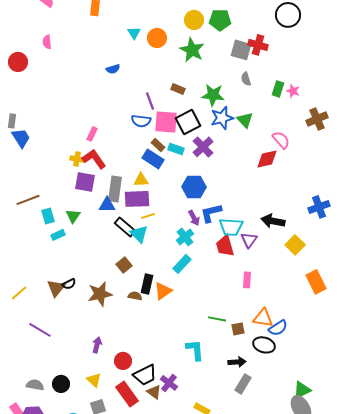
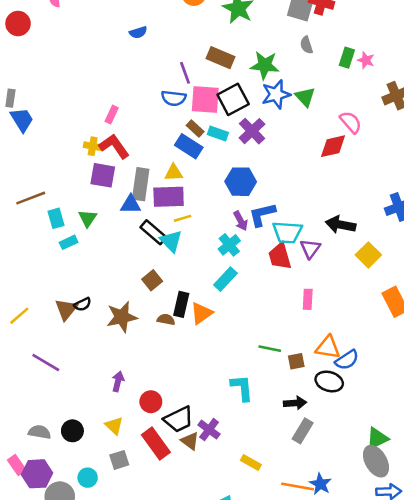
brown rectangle: (178, 89) -> (220, 58), size x1.5

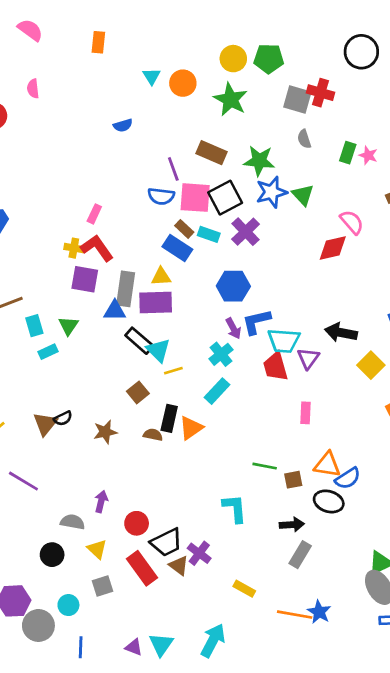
yellow line: (182, 218) -> (173, 371), moved
brown star: (122, 317) -> (105, 432), size x0.7
gray semicircle: (40, 432) -> (72, 522), moved

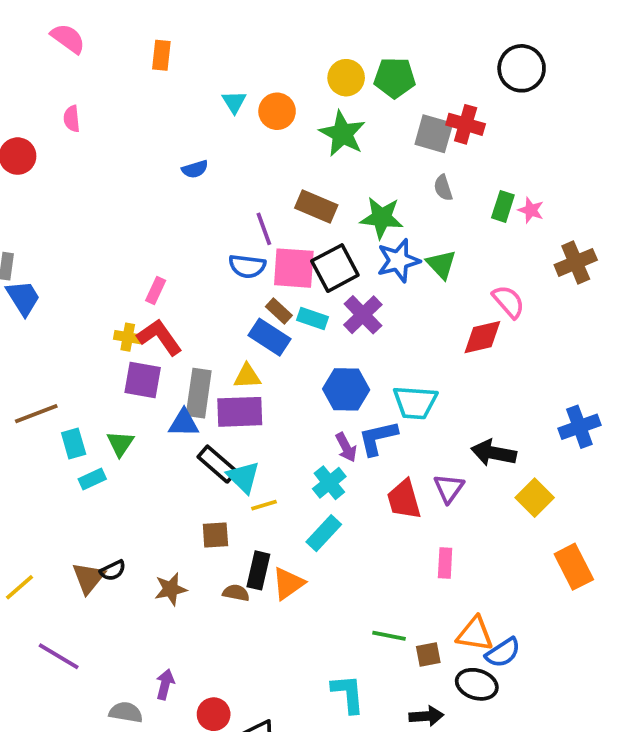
cyan trapezoid: (284, 341) -> (415, 402), moved
brown square: (138, 392) -> (215, 535), turned 35

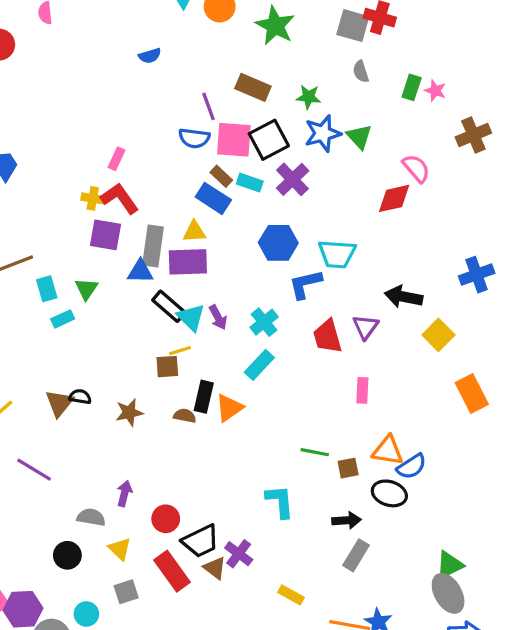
green star: (382, 218) -> (308, 97), size x0.7
purple arrow: (346, 447) -> (218, 317), moved
yellow line: (264, 505) -> (180, 351), moved
black semicircle: (113, 570) -> (80, 397), turned -145

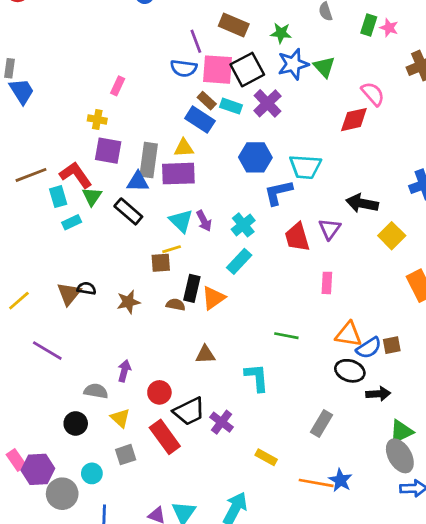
red L-shape: (120, 198) -> (76, 175), moved
black rectangle: (169, 306) -> (128, 211), moved
brown square: (348, 468) -> (392, 345), moved
black arrow: (347, 520) -> (378, 394), moved
brown triangle: (215, 568) -> (205, 355), moved, turned -40

